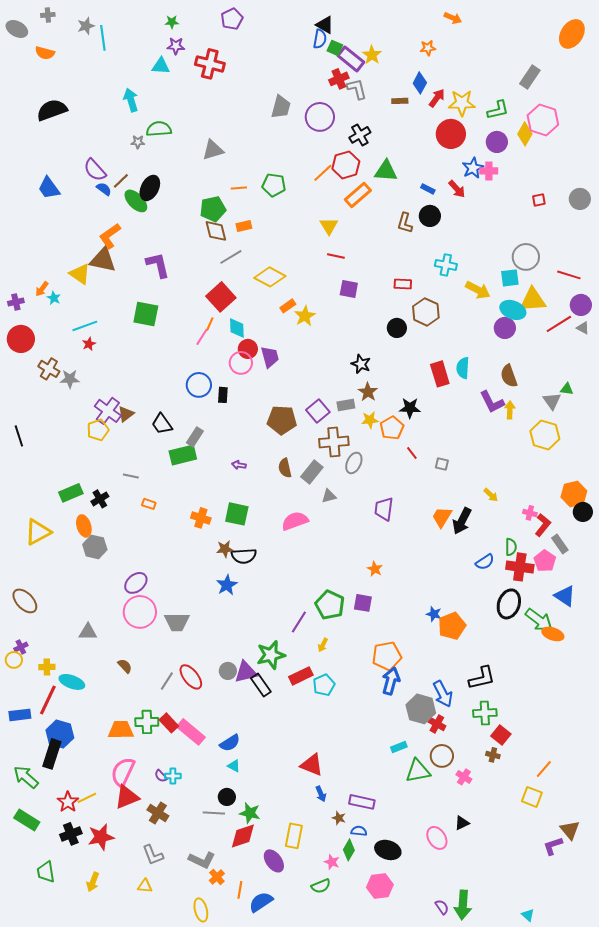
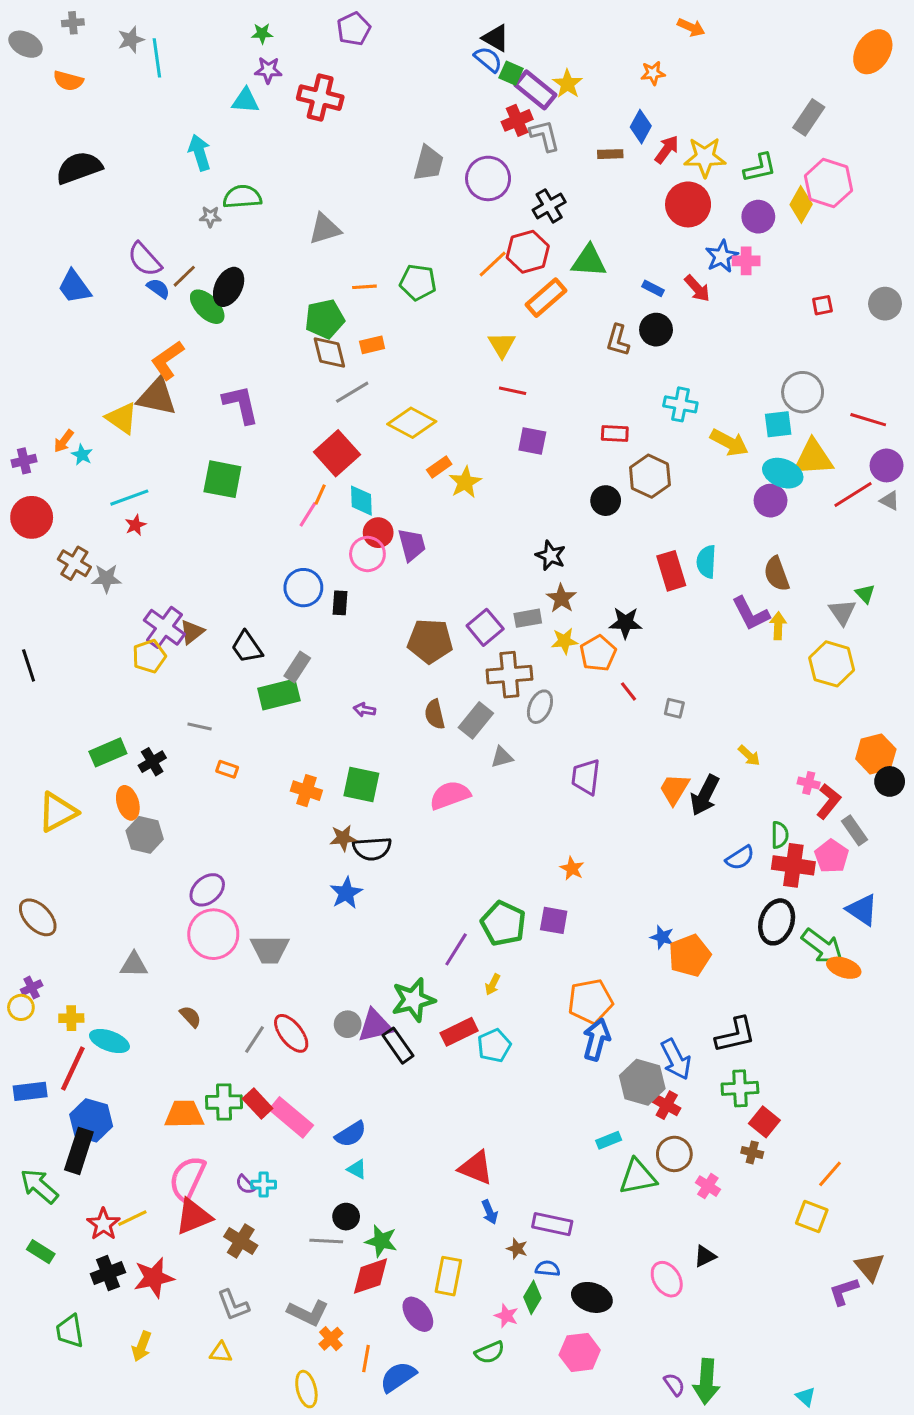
blue semicircle: (320, 39) -> (488, 59), turned -60
green triangle: (567, 389) -> (865, 594), turned 40
green rectangle: (27, 820) -> (41, 1252), size x0.7

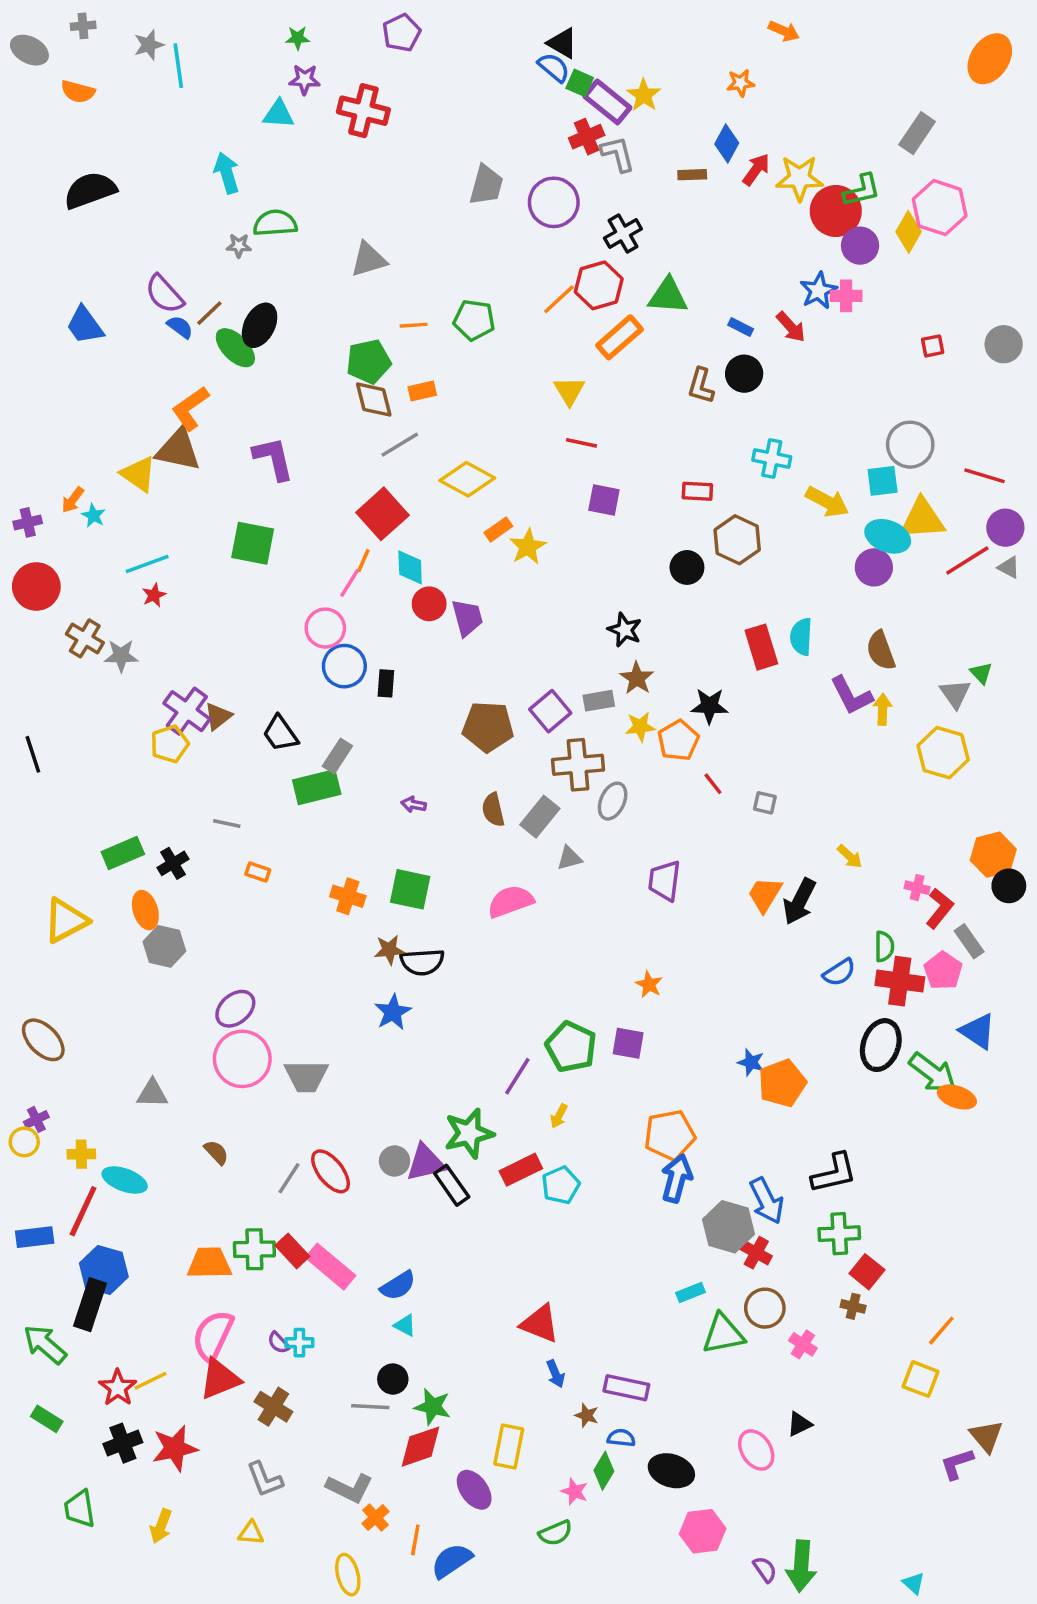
red circle: (688, 204) -> (836, 211), moved
pink circle: (367, 554) -> (325, 628), moved
pink hexagon: (580, 1352) -> (703, 1531), moved

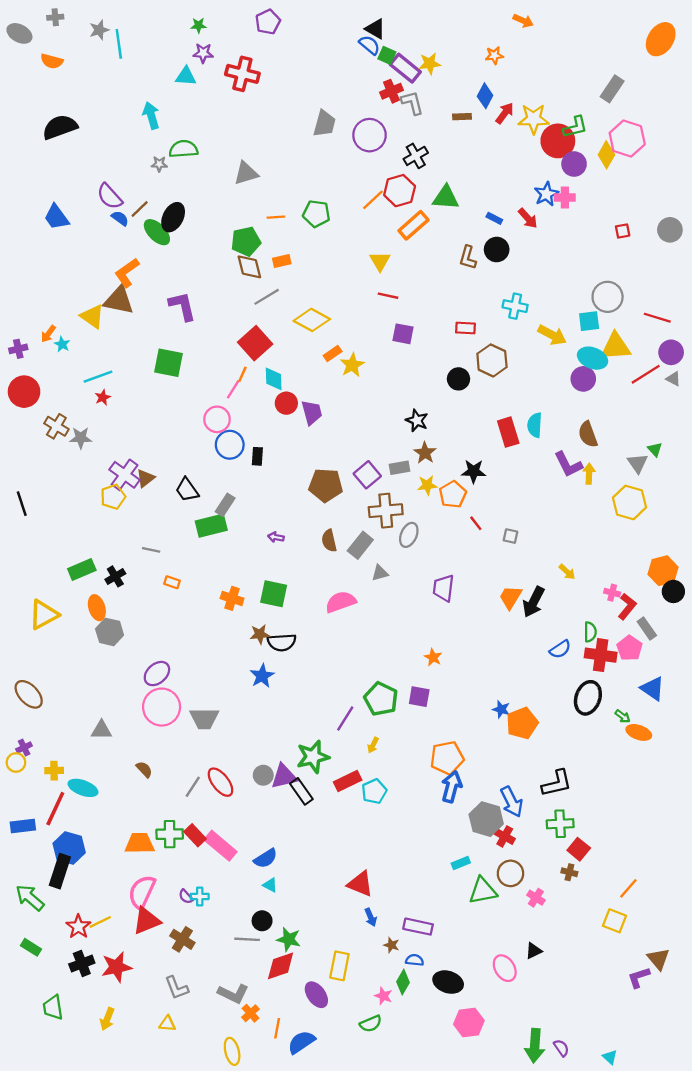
yellow star: (644, 95) -> (430, 63), turned 30
green arrow: (933, 1073) -> (623, 716), size x0.5
purple semicircle: (765, 1569) -> (561, 1048), moved

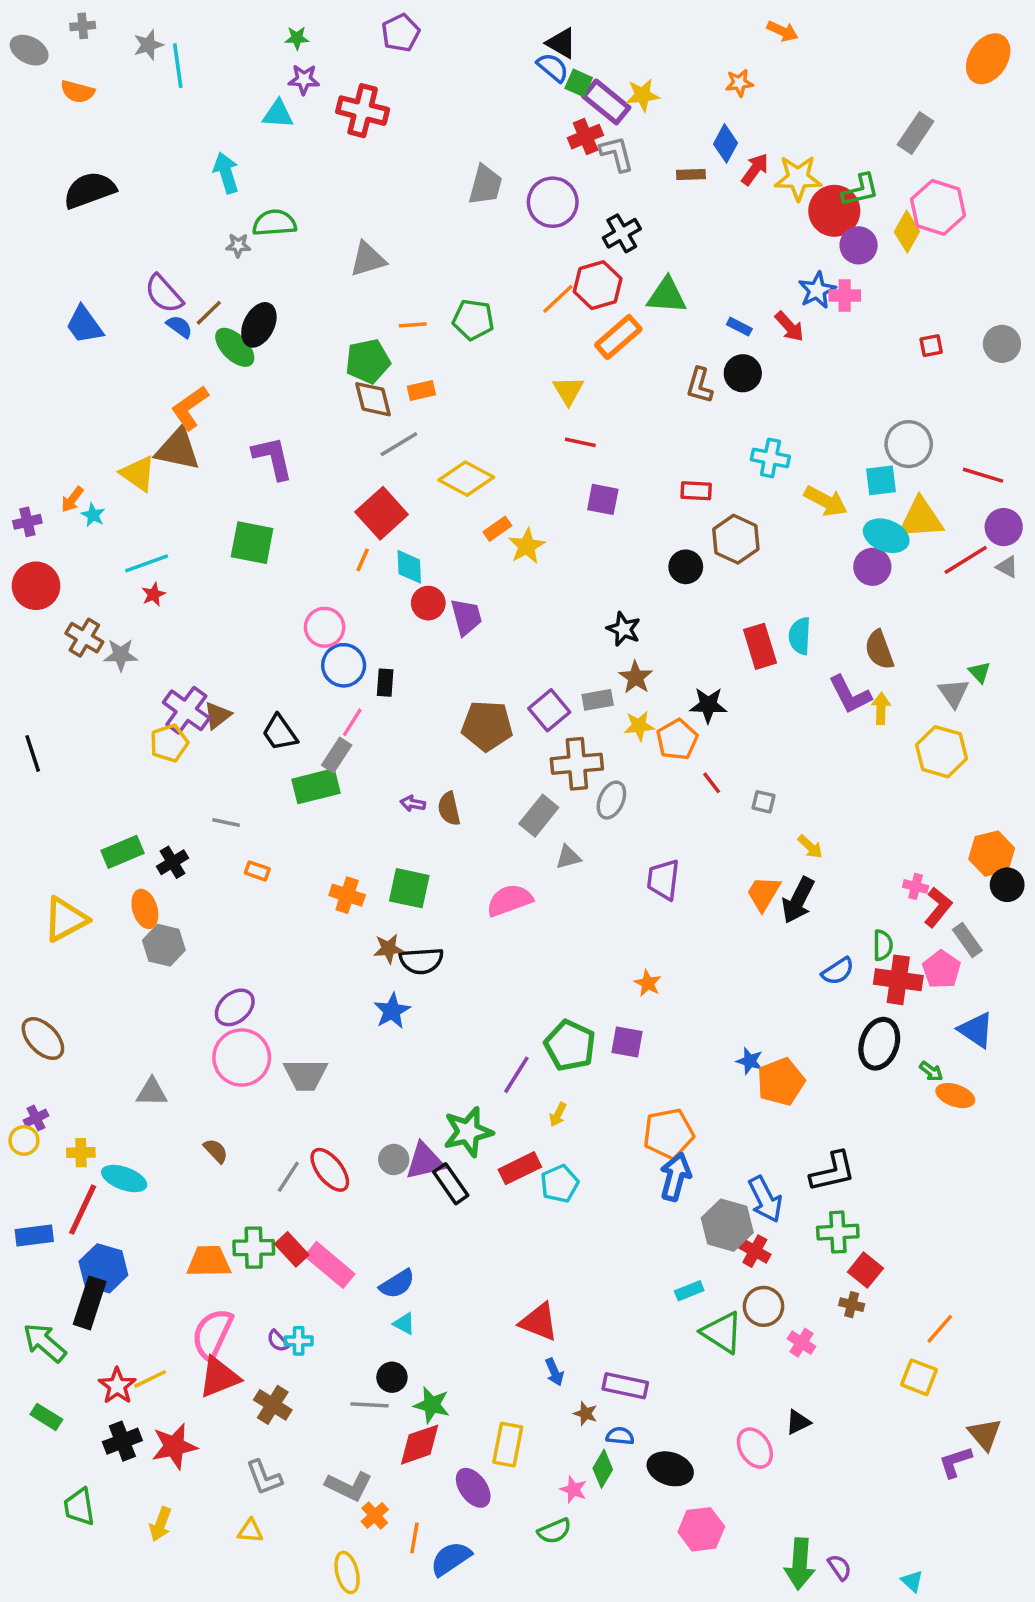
pink line: (233, 389) -> (352, 722), moved
brown semicircle: (329, 541) -> (449, 809), moved
yellow arrow: (567, 572) -> (810, 847), moved
green triangle: (483, 891) -> (722, 1332), turned 44

